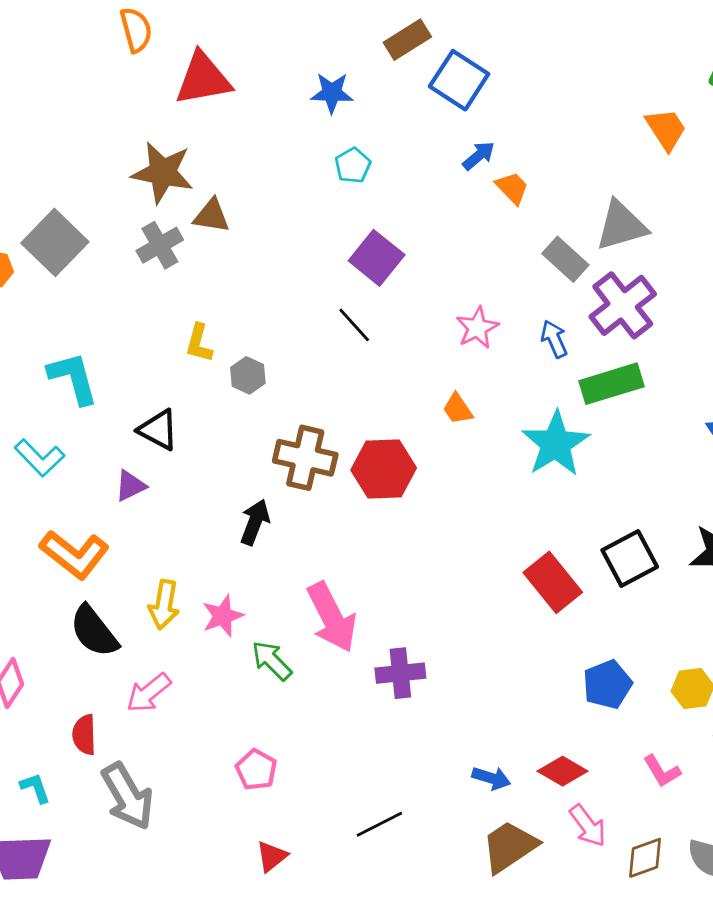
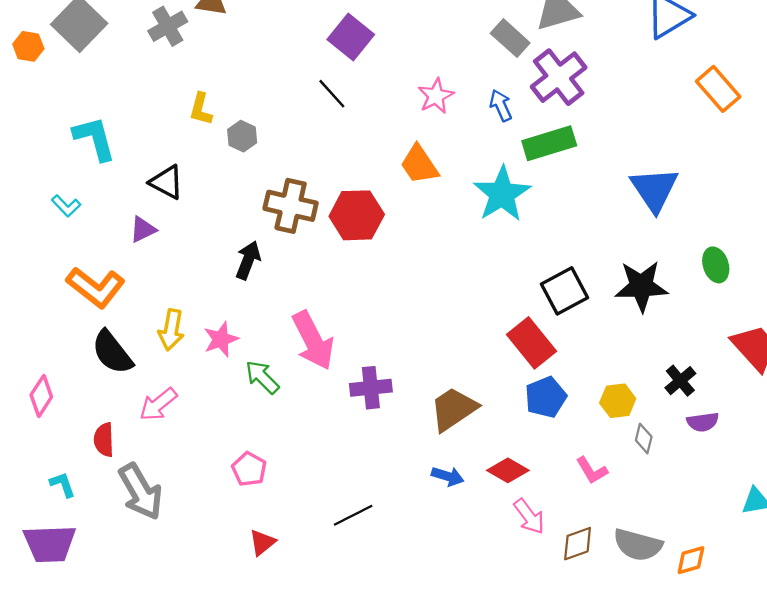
orange trapezoid: (458, 409) -> (419, 164), size x1.5
cyan L-shape: (39, 458) -> (66, 206), size x0.7
red rectangle: (553, 582) -> (531, 343), moved
brown trapezoid: (509, 847) -> (454, 409), moved

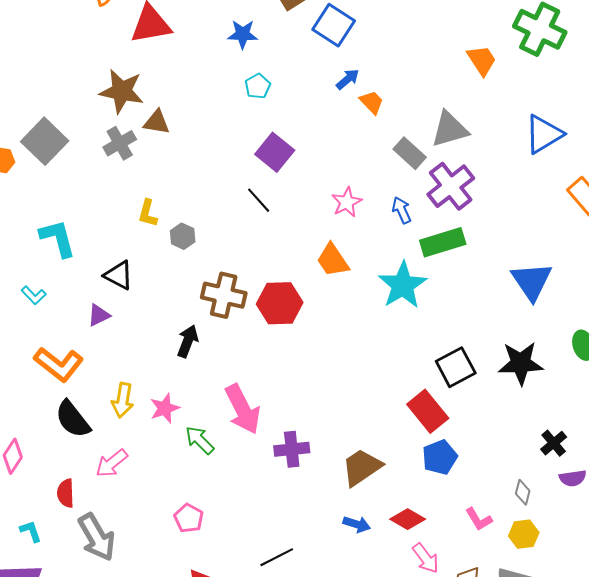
yellow hexagon: (618, 401) -> (524, 534), moved

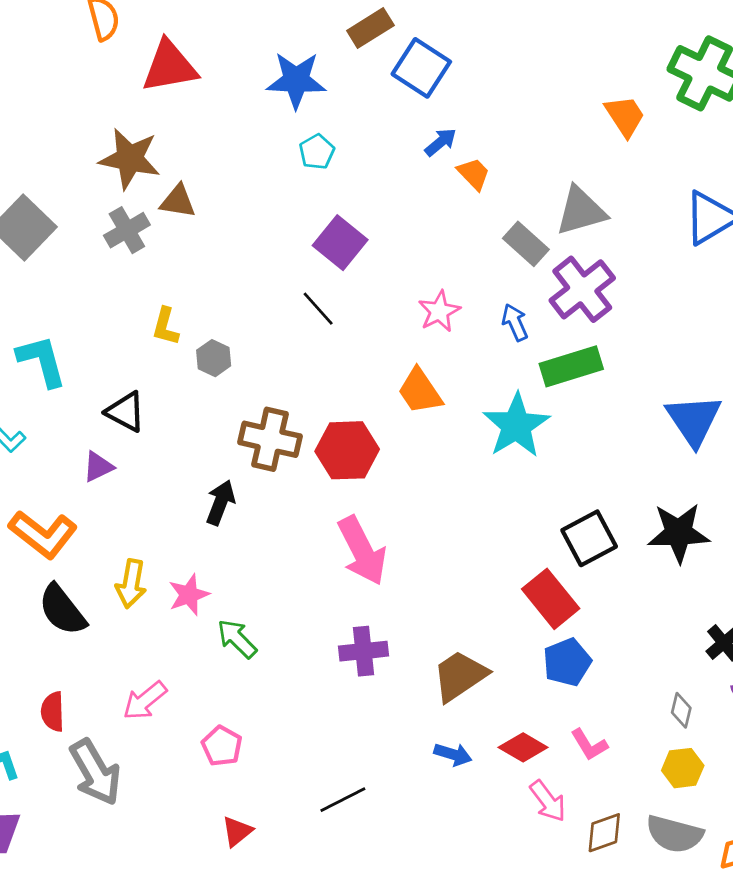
blue star: (243, 34) -> (296, 80), size x1.4
pink arrow: (243, 409) -> (362, 551), moved
pink arrow: (112, 463) -> (145, 701), moved
pink L-shape: (479, 519) -> (589, 745), moved

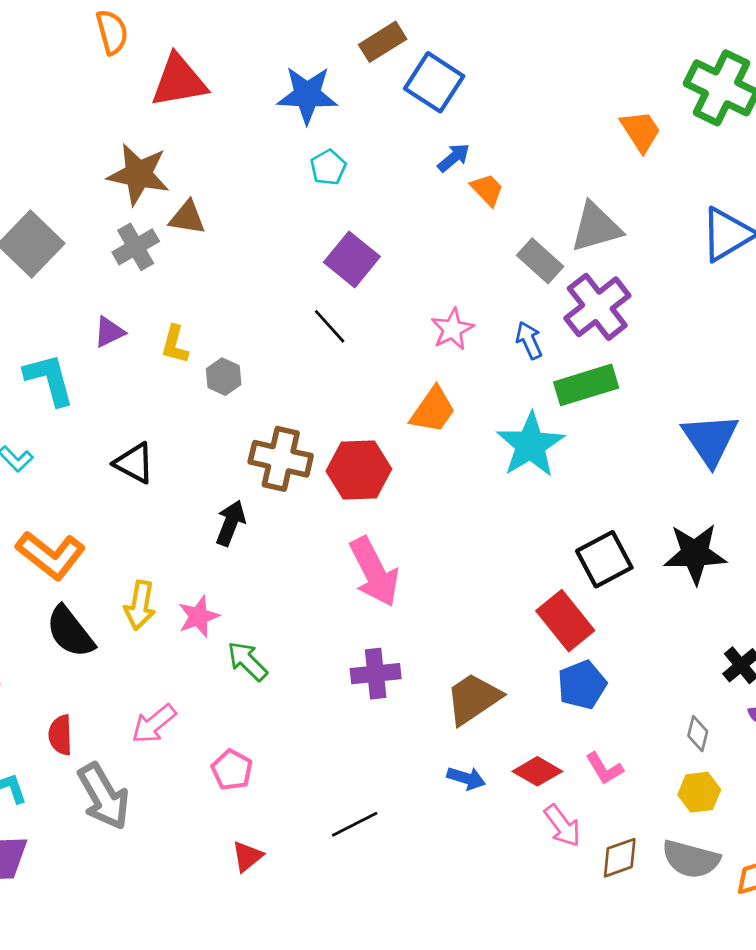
orange trapezoid: (420, 391) -> (433, 410), turned -111
black triangle: (126, 412) -> (134, 463), moved
purple triangle: (98, 467) -> (109, 332), moved

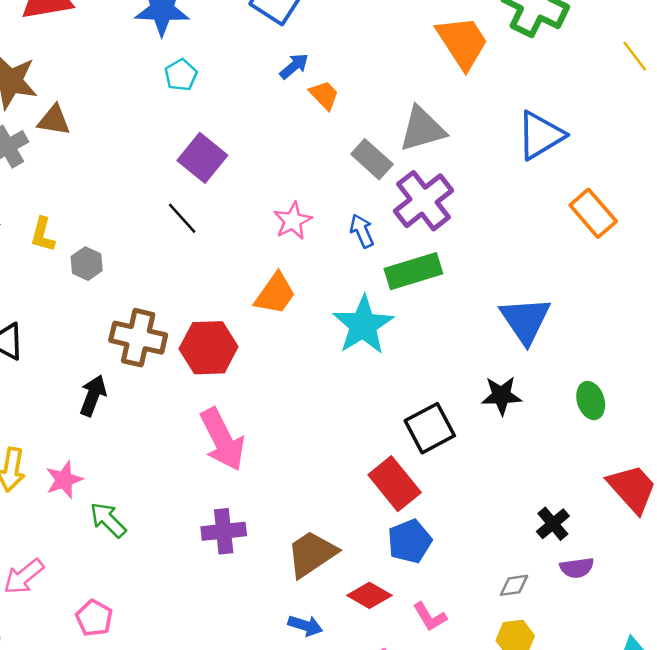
orange trapezoid: (641, 131) -> (462, 42), size x1.4
black star: (695, 554) -> (501, 396), moved, size x0.7
gray diamond: (698, 734) -> (514, 585), turned 68
red diamond: (537, 771) -> (369, 595), moved

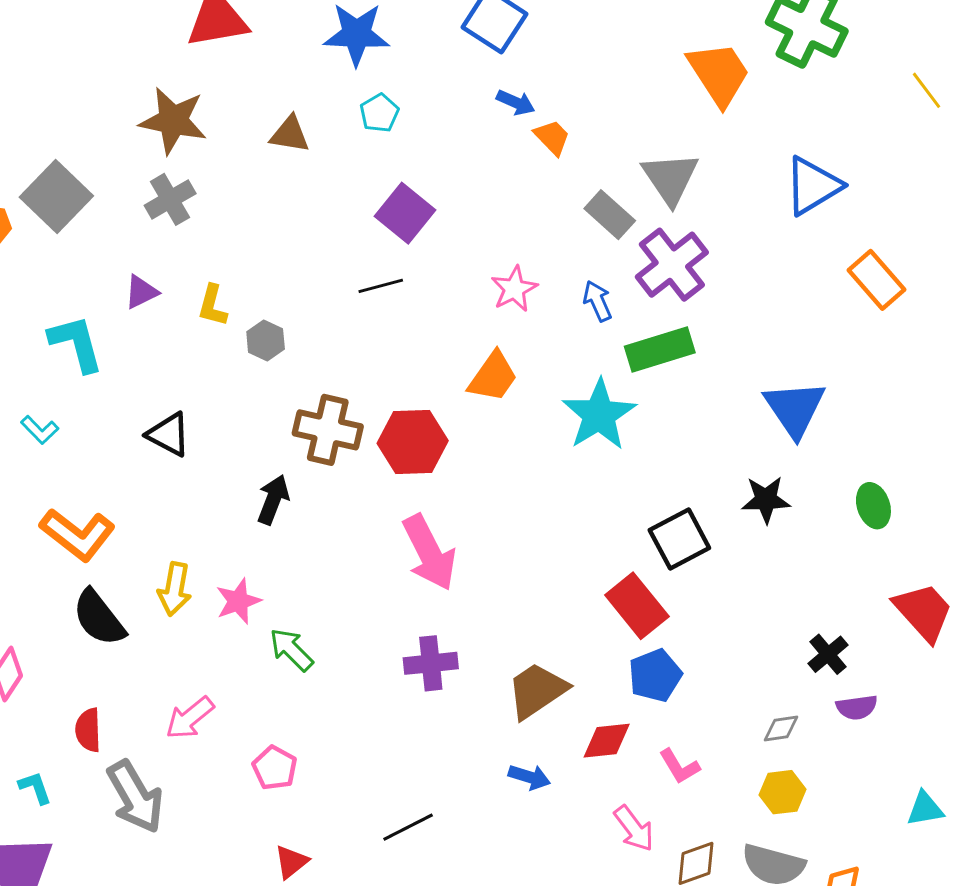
blue arrow: (294, 66) -> (516, 102), turned 64
brown triangle: (54, 120) -> (290, 134), moved
gray triangle: (422, 129) -> (670, 178), turned -48
black line: (182, 218) -> (381, 286), turned -63
red diamond: (369, 595) -> (607, 741), turned -36

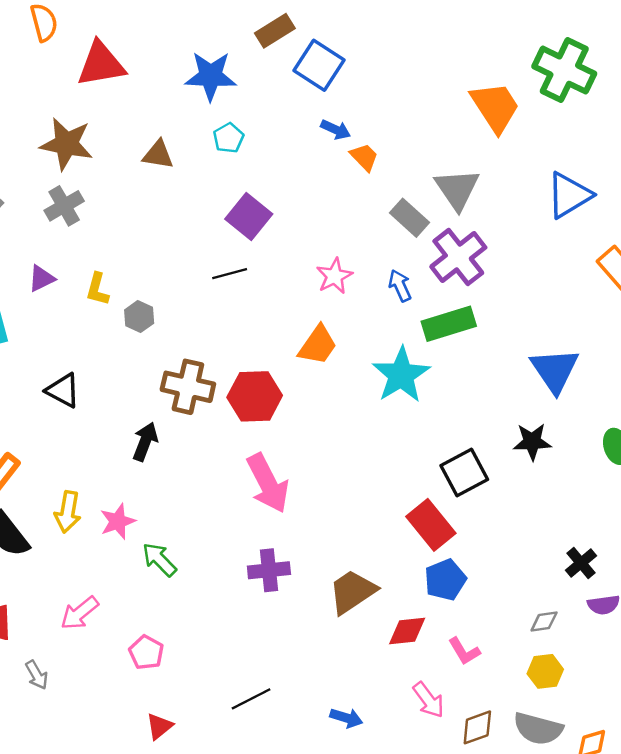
blue arrow: (529, 777) -> (346, 718), moved
gray arrow: (135, 797) -> (37, 675), size x0.5

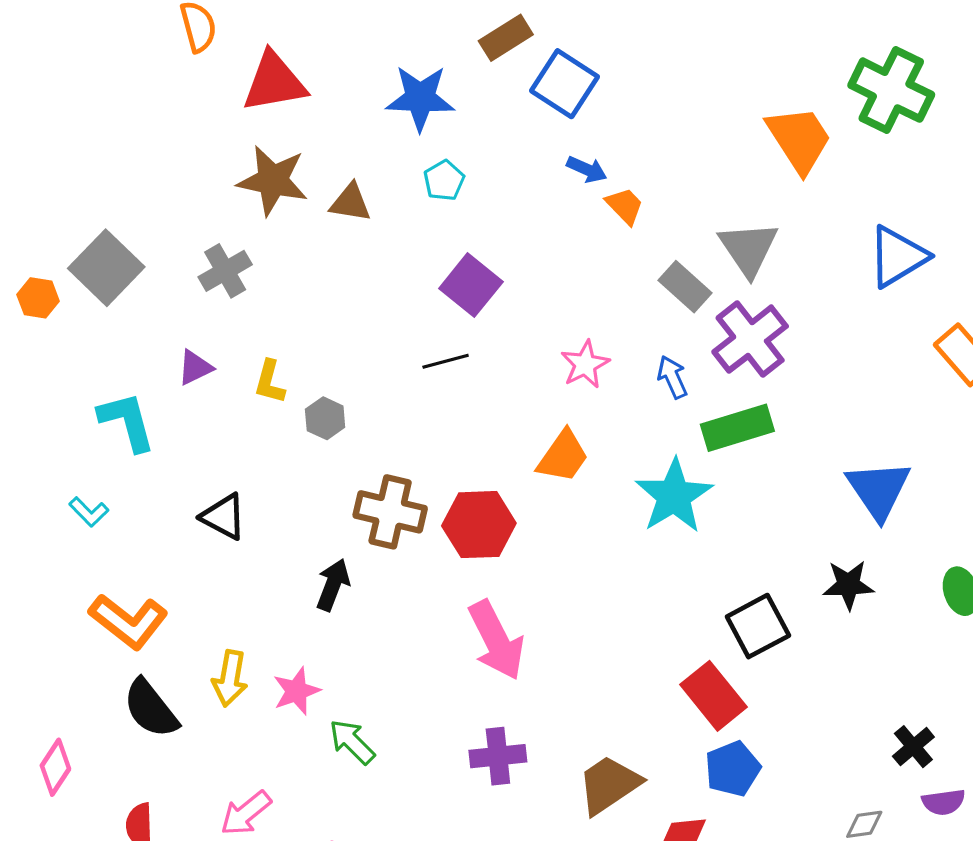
brown star: (66, 144) -> (273, 180), moved

